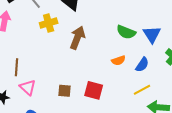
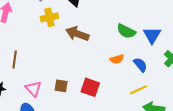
brown arrow: (77, 38) -> (77, 34), turned -95
blue semicircle: (142, 65) -> (140, 65), turned -77
pink triangle: (28, 87) -> (33, 89), moved

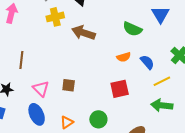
blue triangle: (152, 35) -> (160, 14), moved
red square: (90, 87) -> (120, 89), moved, turned -30
yellow line: (138, 90) -> (162, 81), moved

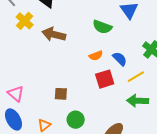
yellow cross: (55, 17) -> (25, 21), turned -30
brown square: (69, 85) -> (61, 94), moved
red square: (120, 89) -> (105, 79), moved

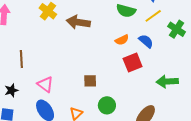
yellow line: (136, 77) -> (153, 16), moved

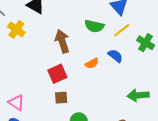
brown arrow: (78, 22) -> (62, 41), moved, turned 65
orange semicircle: (122, 40) -> (92, 63), moved
red square: (133, 63) -> (57, 74), moved

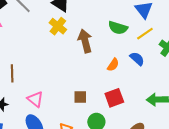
yellow cross: (16, 29) -> (58, 26), moved
orange semicircle: (92, 63) -> (113, 65), turned -32
red square: (57, 74) -> (114, 98), moved

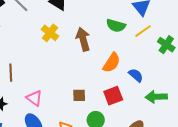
yellow cross: (58, 26) -> (50, 33), moved
blue semicircle: (137, 59) -> (136, 75), moved
orange semicircle: (113, 65) -> (112, 63), size x1.5

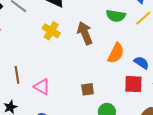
red square: (113, 96) -> (133, 84), moved, turned 30
pink triangle: (34, 98) -> (42, 87), moved

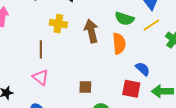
yellow cross: (51, 31) -> (58, 24), turned -30
orange semicircle: (116, 53) -> (119, 44), moved, turned -40
brown line: (17, 75) -> (41, 49), moved

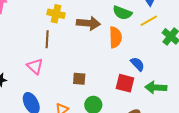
brown arrow: (91, 31) -> (88, 23), turned 105
brown line: (41, 49) -> (47, 39), moved

